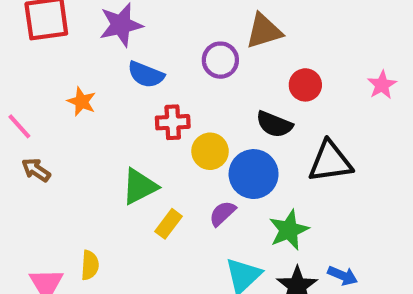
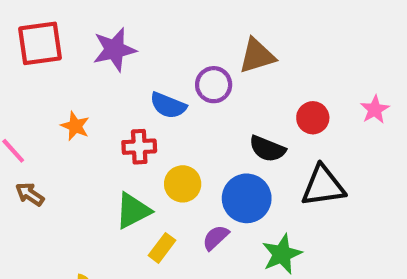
blue semicircle: (146, 75) -> (168, 105), moved
red circle: (305, 85) -> (313, 118), moved
red cross: (173, 122) -> (139, 147), moved
yellow circle: (210, 151) -> (183, 184), moved

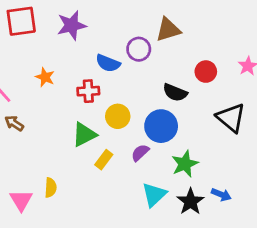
black triangle: (323, 186) -> (231, 118), moved, turned 48

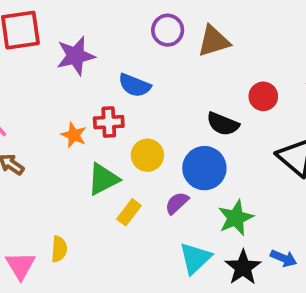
purple star: (72, 25) -> (76, 56), moved
purple circle: (139, 49) -> (168, 30), moved
orange star: (45, 77) -> (74, 135), moved

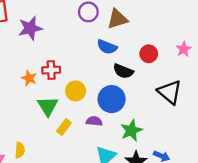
blue semicircle: (135, 85) -> (107, 47), moved
green triangle: (103, 179) -> (48, 106), turned -35
purple semicircle: (177, 203) -> (94, 121), turned 49

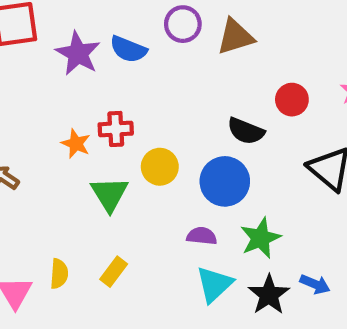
purple star: (30, 28) -> (78, 53), turned -30
blue semicircle: (107, 47) -> (128, 49), moved
purple semicircle: (94, 121) -> (202, 236), moved
yellow rectangle: (64, 127) -> (114, 272), moved

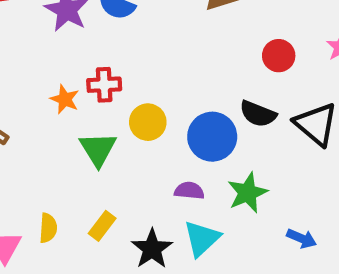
black semicircle: (246, 131) -> (258, 114), moved
black star: (269, 295) -> (152, 249), moved

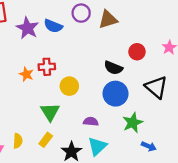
black semicircle: (258, 114) -> (113, 68), moved
blue circle: (212, 137) -> (116, 94), moved
green triangle: (98, 149) -> (50, 112), moved
green star: (248, 193) -> (133, 123), moved

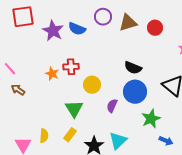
red circle: (137, 52) -> (155, 28), moved
purple semicircle: (91, 122) -> (112, 106), moved, turned -72

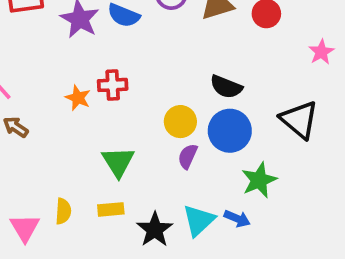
yellow circle: (92, 85) -> (180, 122), moved
yellow rectangle: (70, 135) -> (111, 209), turned 48
blue arrow: (166, 141) -> (237, 219), moved

